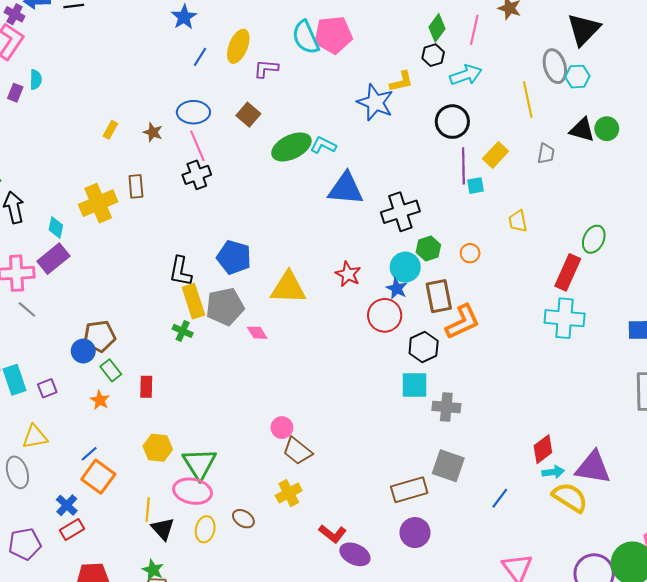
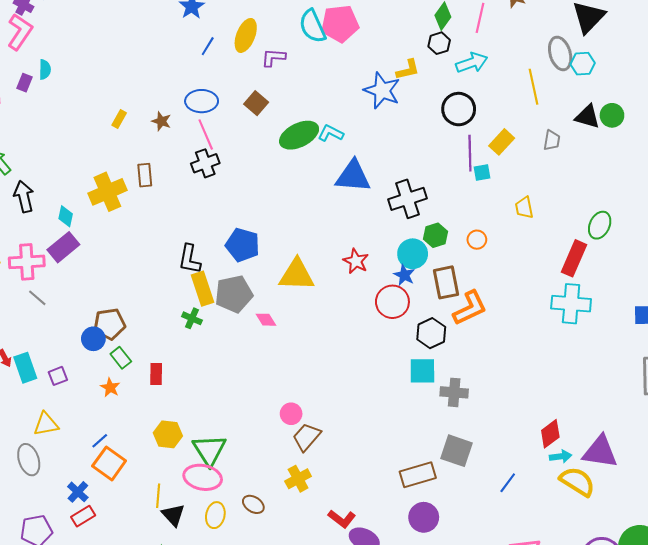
brown trapezoid: (297, 451) -> (307, 437), turned 92

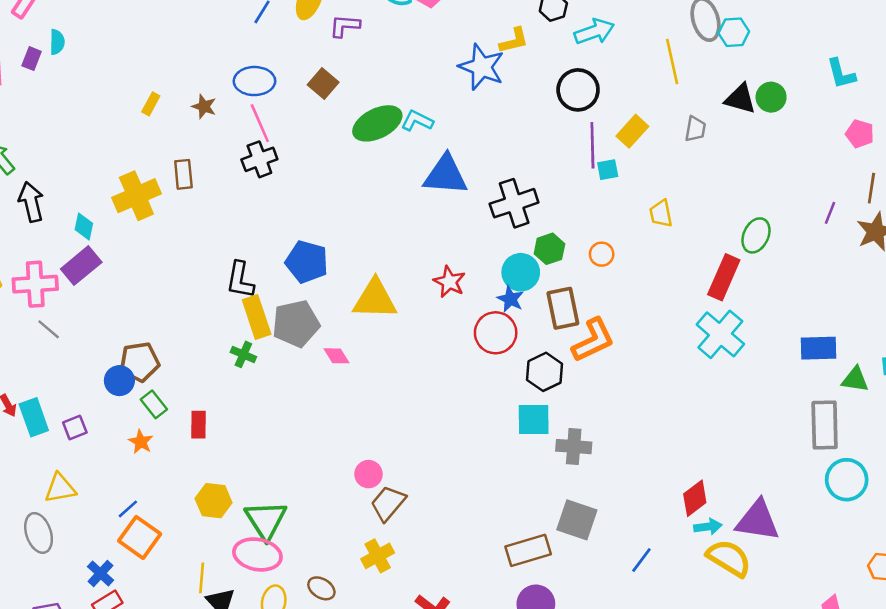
cyan cross: (571, 304) -> (720, 334), turned 36

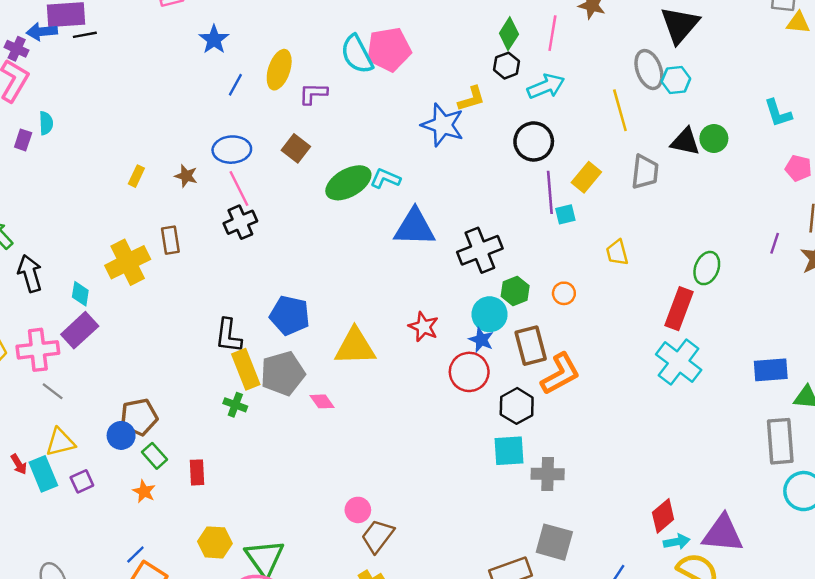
gray trapezoid: (695, 129) -> (645, 172), size x1.4
yellow triangle: (60, 488) -> (60, 442), moved

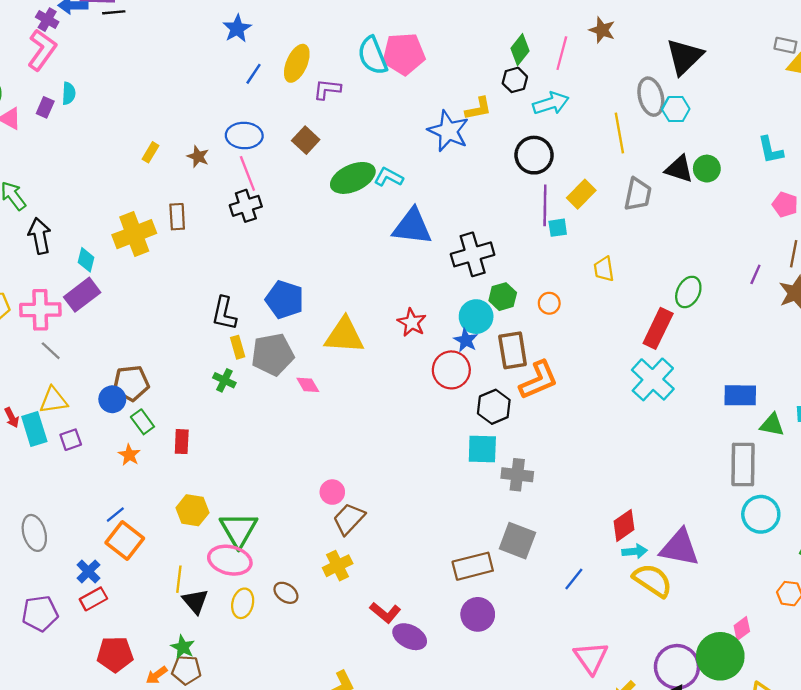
yellow rectangle: (246, 369) -> (238, 347), size x0.6

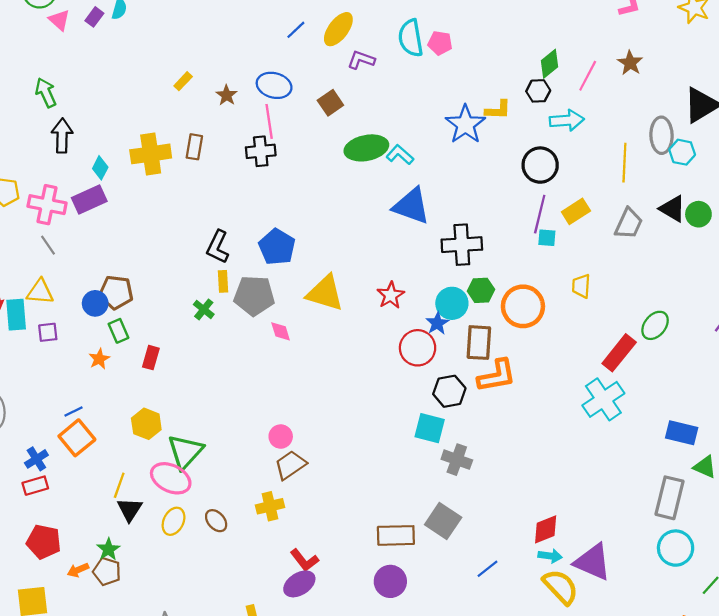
pink pentagon: (404, 54) -> (440, 43), size x0.6
orange circle: (549, 303) -> (523, 306), size x2.0
purple ellipse: (410, 637) -> (299, 584), moved, turned -72

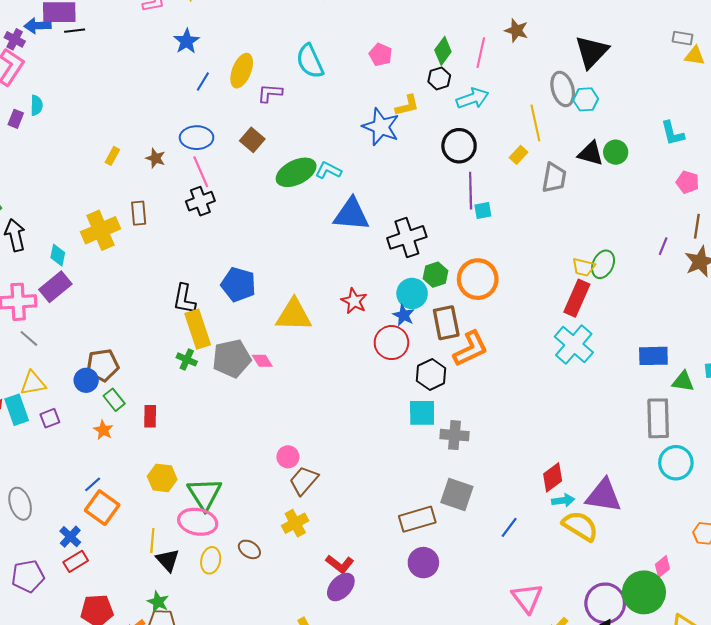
pink pentagon: (440, 43) -> (380, 55), moved, turned 30
yellow rectangle: (576, 211) -> (519, 155), moved, size x0.7
yellow rectangle: (223, 281) -> (198, 329), size x1.8
yellow trapezoid: (581, 286) -> (583, 267), moved, turned -65
gray pentagon: (254, 296) -> (232, 358), moved

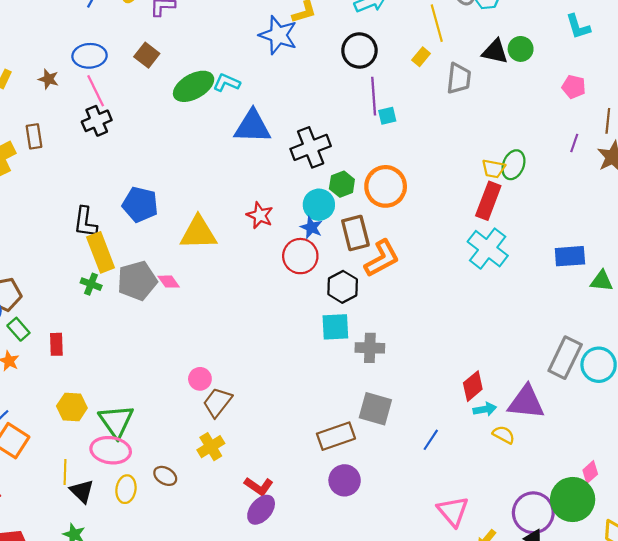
pink pentagon: (688, 182) -> (574, 87), moved
gray rectangle: (658, 418) -> (565, 358), moved, turned 30
yellow semicircle: (580, 526) -> (504, 435), size x0.6

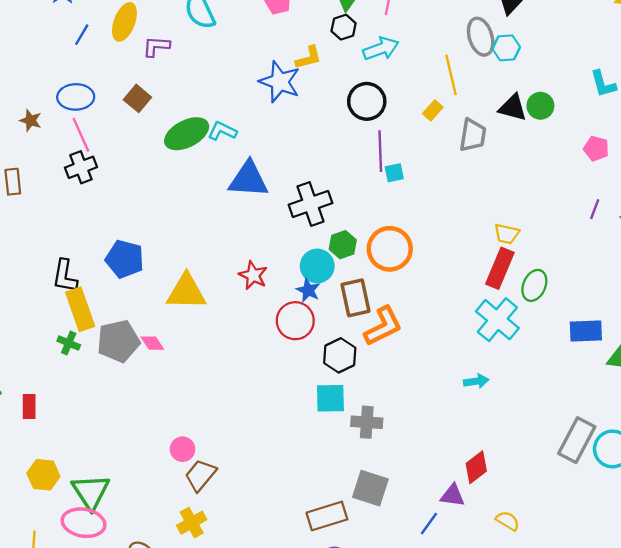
green ellipse: (513, 165) -> (534, 285), moved
purple triangle: (526, 402) -> (453, 495), moved, size x0.6
cyan arrow: (485, 409) -> (476, 381), moved

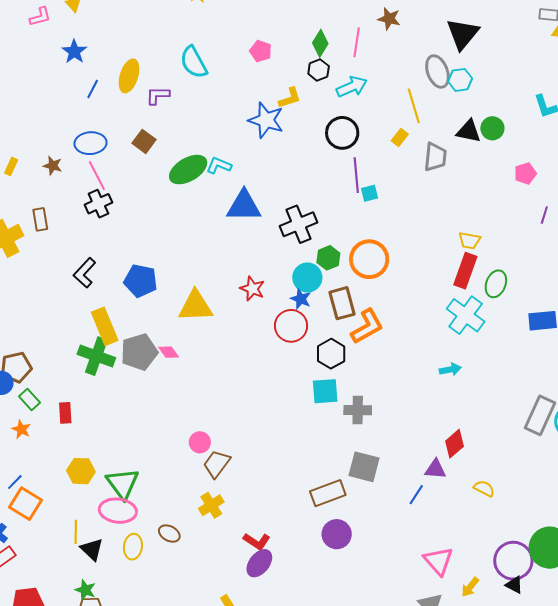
pink pentagon: (596, 149) -> (525, 174), moved, turned -30
black L-shape: (65, 276) -> (85, 273), moved, turned 36
green cross: (69, 343) -> (96, 356), size x1.8

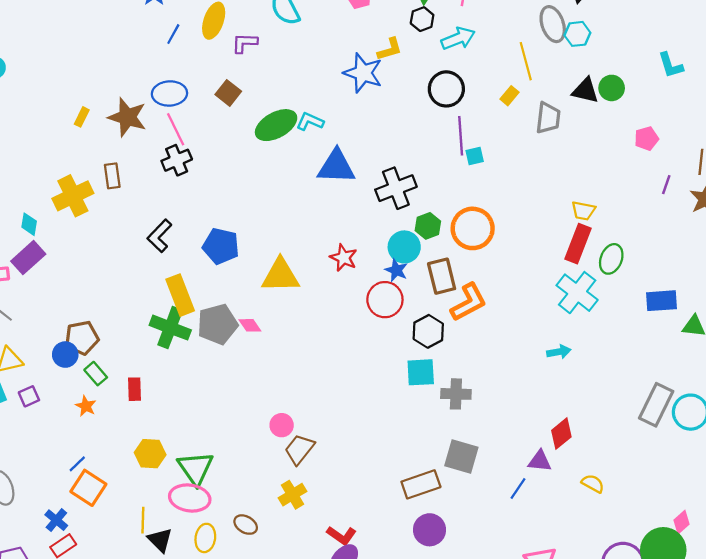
brown star: (53, 166) -> (127, 117), size x1.8

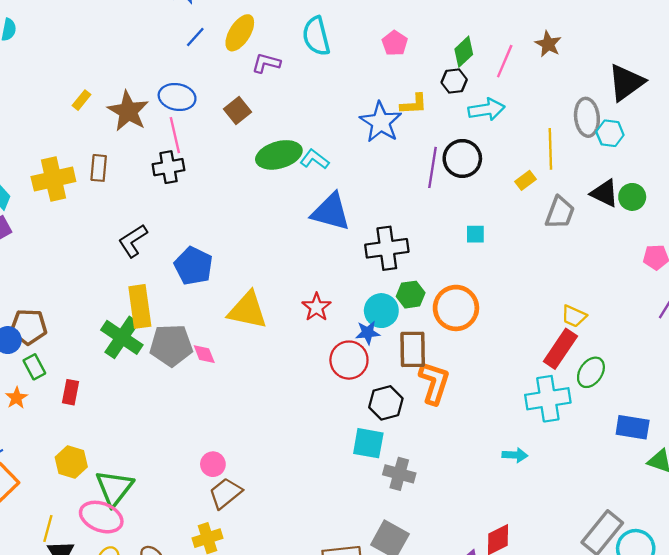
purple line: (461, 136) -> (432, 167), moved
blue star: (396, 270) -> (368, 333), turned 30
cyan cross: (577, 293) -> (548, 399), turned 30
orange L-shape: (469, 302) -> (434, 383), turned -57

